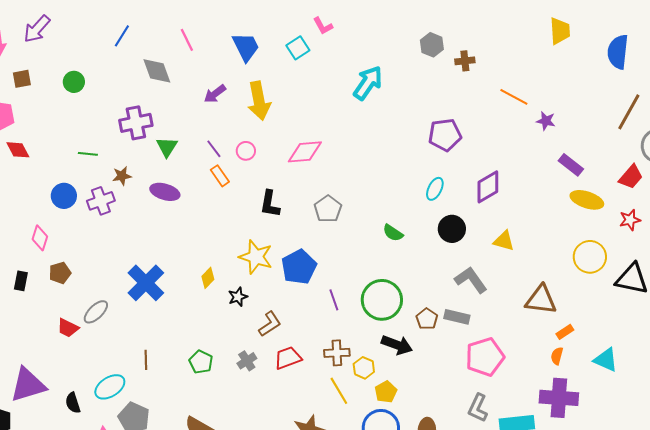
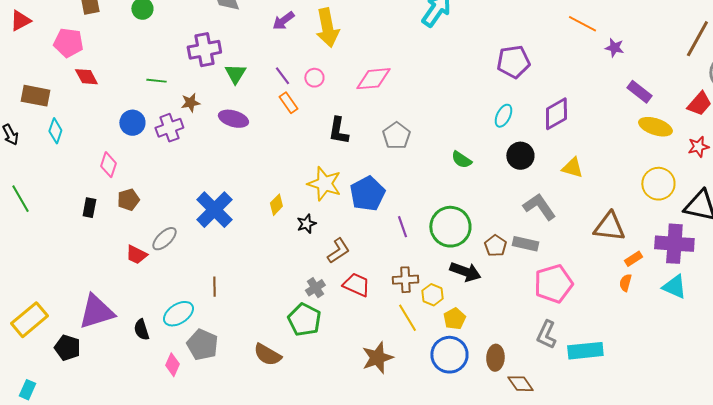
red trapezoid: (288, 358) -> (356, 285), turned 44
green pentagon: (201, 362) -> (304, 320), moved, size x1.4
purple cross: (559, 398) -> (674, 244), moved

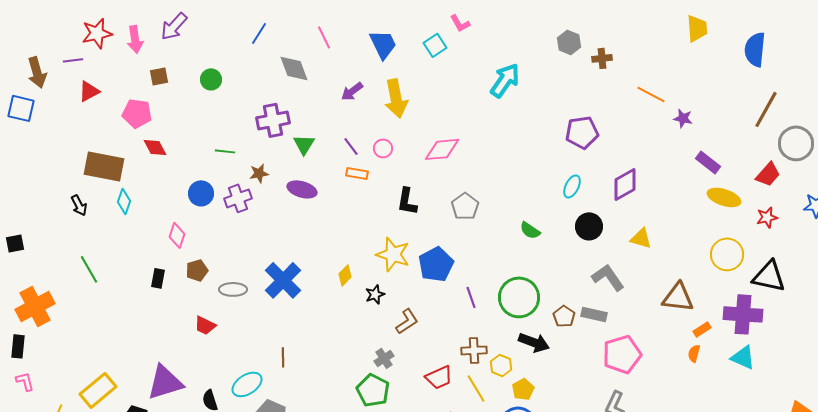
brown rectangle: (35, 96) -> (104, 166), size x1.4
orange rectangle: (288, 103) -> (357, 173), turned -45
gray ellipse: (164, 239) -> (233, 289), moved, turned 44
red trapezoid: (356, 285) -> (439, 377), moved, turned 132

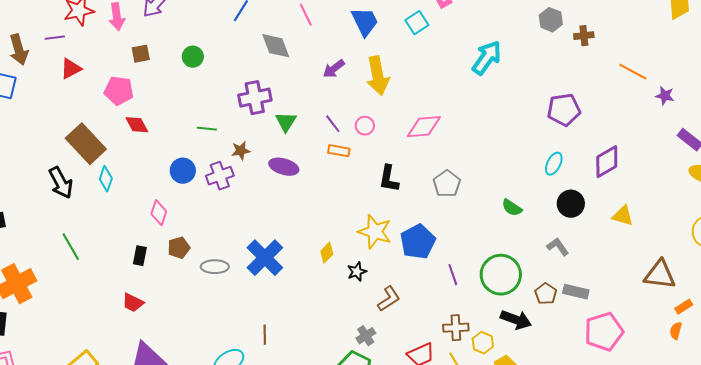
brown rectangle: (104, 166) -> (86, 144), turned 36
black arrow: (79, 205) -> (61, 183), size x1.5
gray L-shape: (608, 277) -> (558, 247), moved, size x0.7
red trapezoid: (205, 325) -> (133, 303), moved

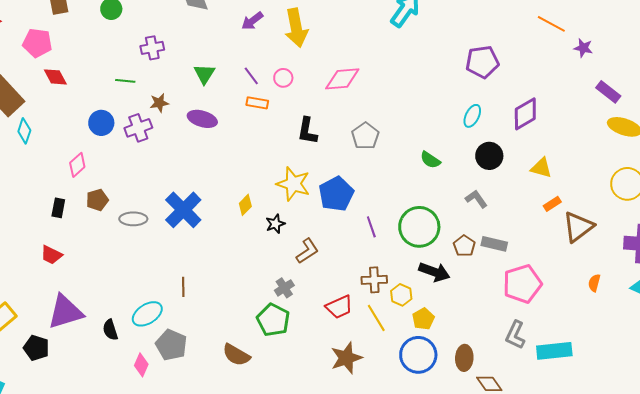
purple cross: (255, 98) -> (152, 48), moved, size x0.7
pink diamond: (159, 213) -> (77, 165), turned 30
brown triangle: (660, 275) -> (578, 227), turned -44
orange rectangle: (684, 307) -> (552, 204), moved

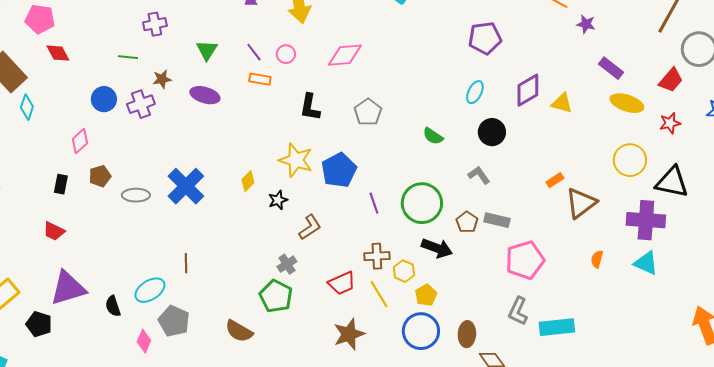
yellow triangle: (541, 168) -> (562, 103), moved

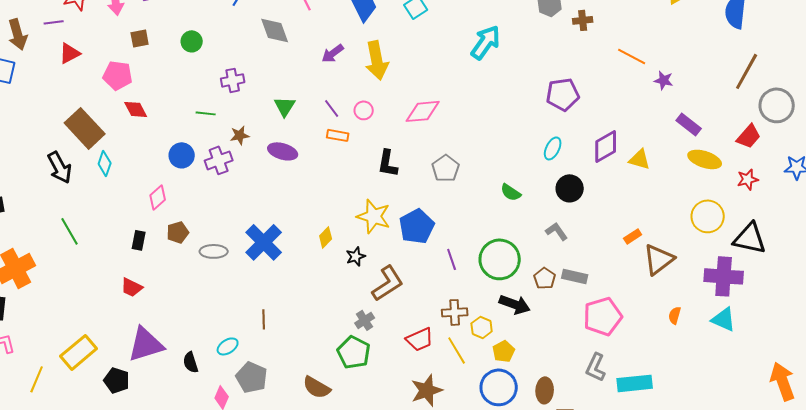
brown L-shape: (310, 227) -> (388, 283), size x1.4
cyan ellipse: (150, 290) -> (228, 346), size x0.7

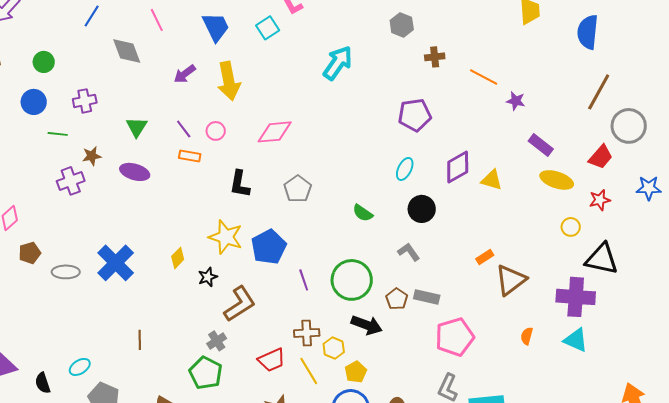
brown cross: (583, 20) -> (435, 57), moved
blue circle: (182, 155) -> (34, 102), moved
yellow circle: (708, 216) -> (571, 227), moved, size x0.6
brown line: (264, 319) -> (140, 340), moved

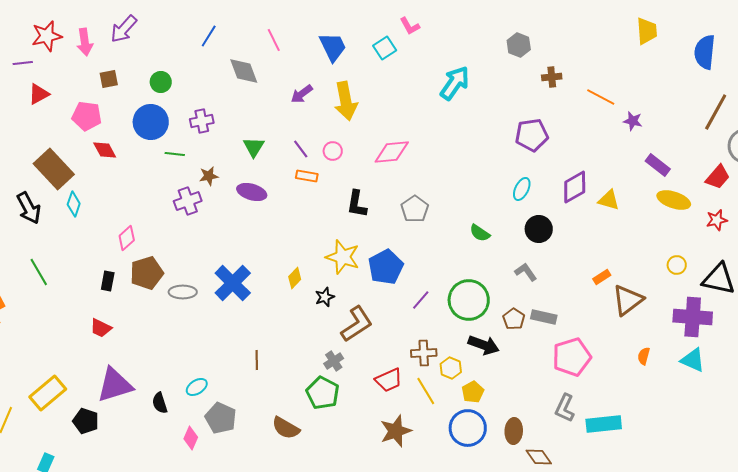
blue circle: (34, 102) -> (151, 122), size x1.4
yellow circle: (571, 227) -> (677, 265), moved
brown pentagon: (30, 253) -> (147, 273), size x1.5
purple line: (304, 280) -> (421, 300), turned 60

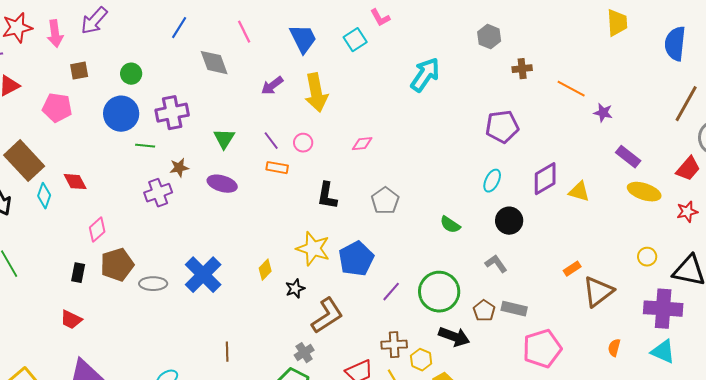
purple cross: (202, 121) -> (172, 113), size x1.4
red diamond: (105, 150) -> (75, 182), moved
pink diamond: (392, 152) -> (362, 144), size x0.6

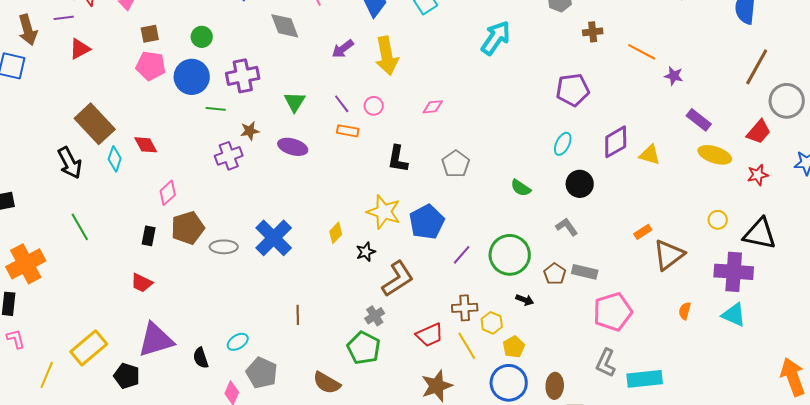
pink pentagon: (57, 108) -> (151, 66), moved
black arrow: (454, 337) -> (525, 300), size x0.6

